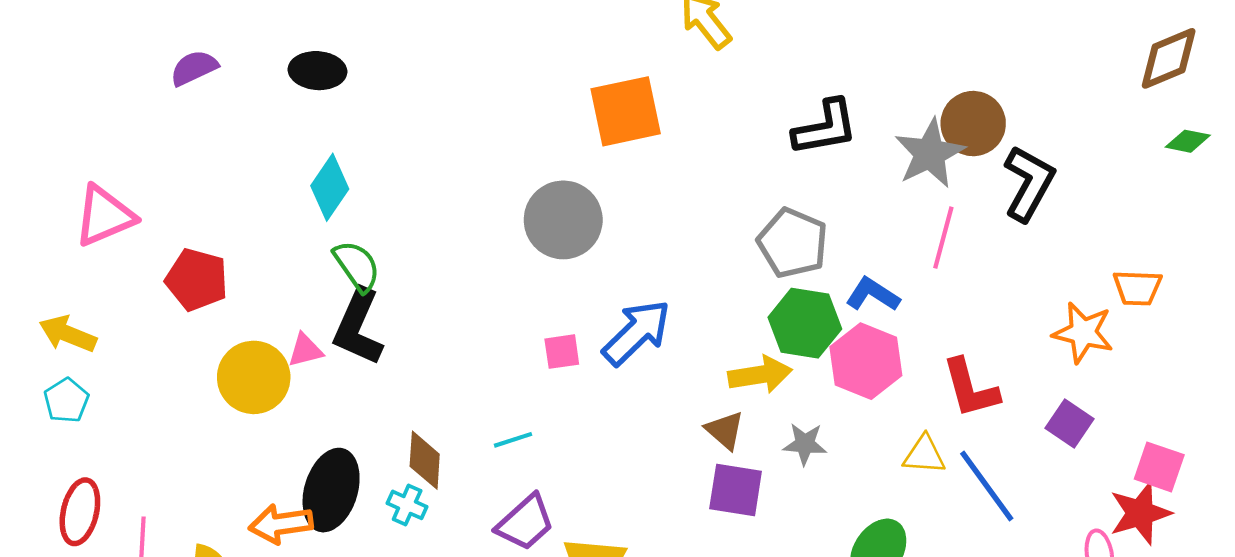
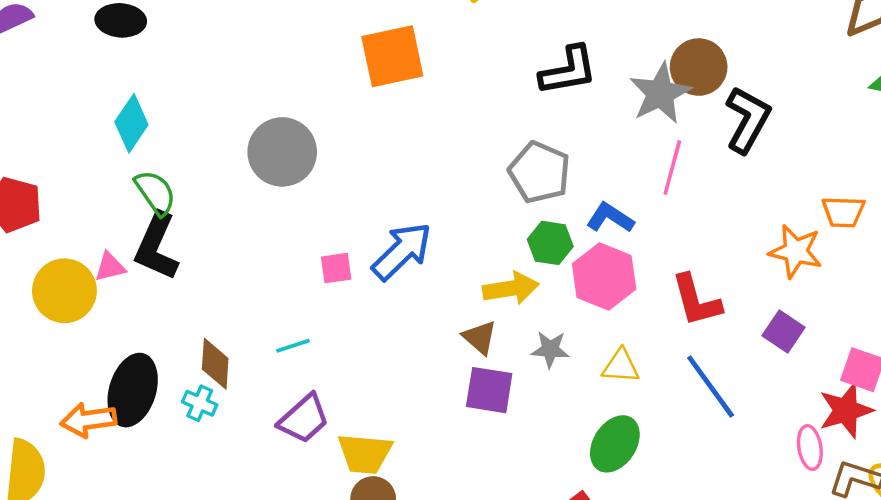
gray circle: (563, 220) -> (282, 152), moved
green hexagon: (805, 323) -> (550, 243), size x0.7
yellow triangle: (924, 455) -> (621, 366), moved

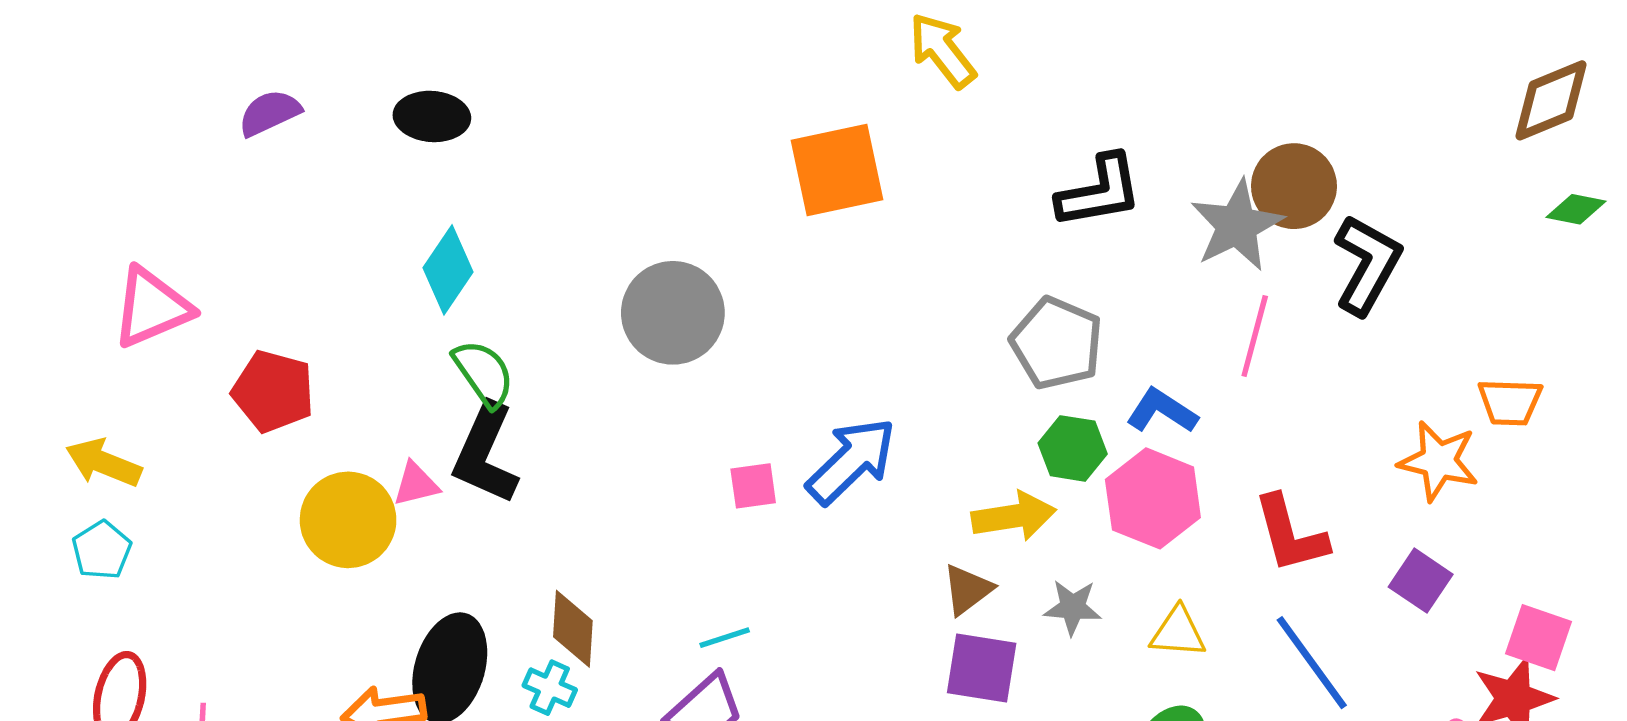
brown triangle: (480, 337) -> (967, 589), turned 42
cyan line: (293, 346) -> (725, 638), moved

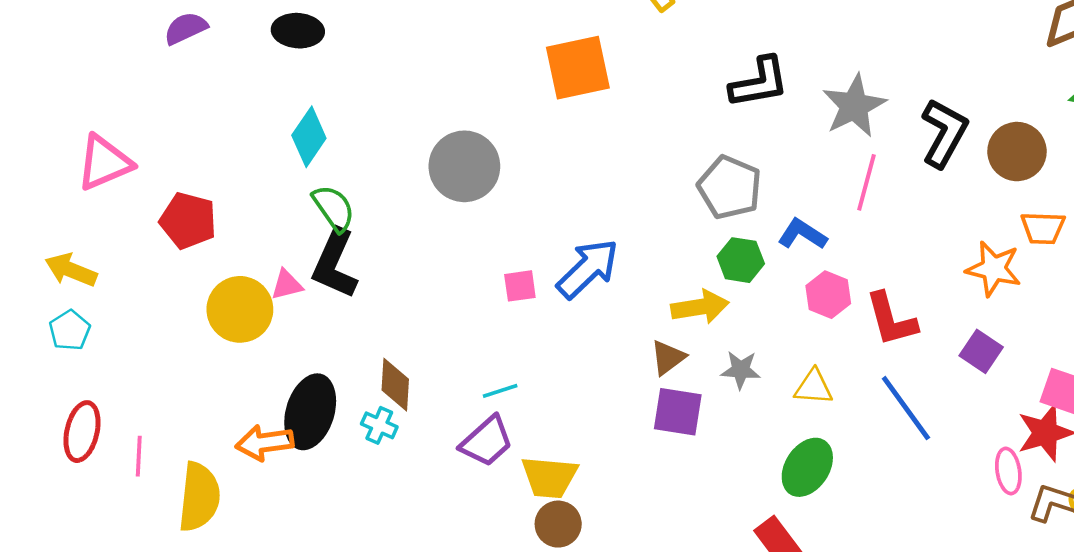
brown circle: (1294, 186) -> (1017, 152), moved
pink hexagon: (1153, 498) -> (828, 295), moved, size x0.7

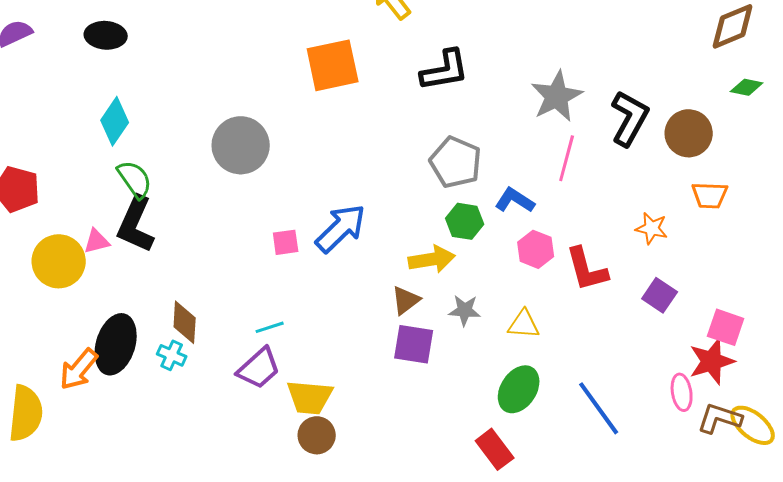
black L-shape: (759, 82) -> (445, 70), moved
orange star: (994, 269) -> (652, 228), moved, size x0.7
blue line: (906, 408) -> (599, 408), moved
orange arrow: (265, 443) -> (79, 369), turned -42

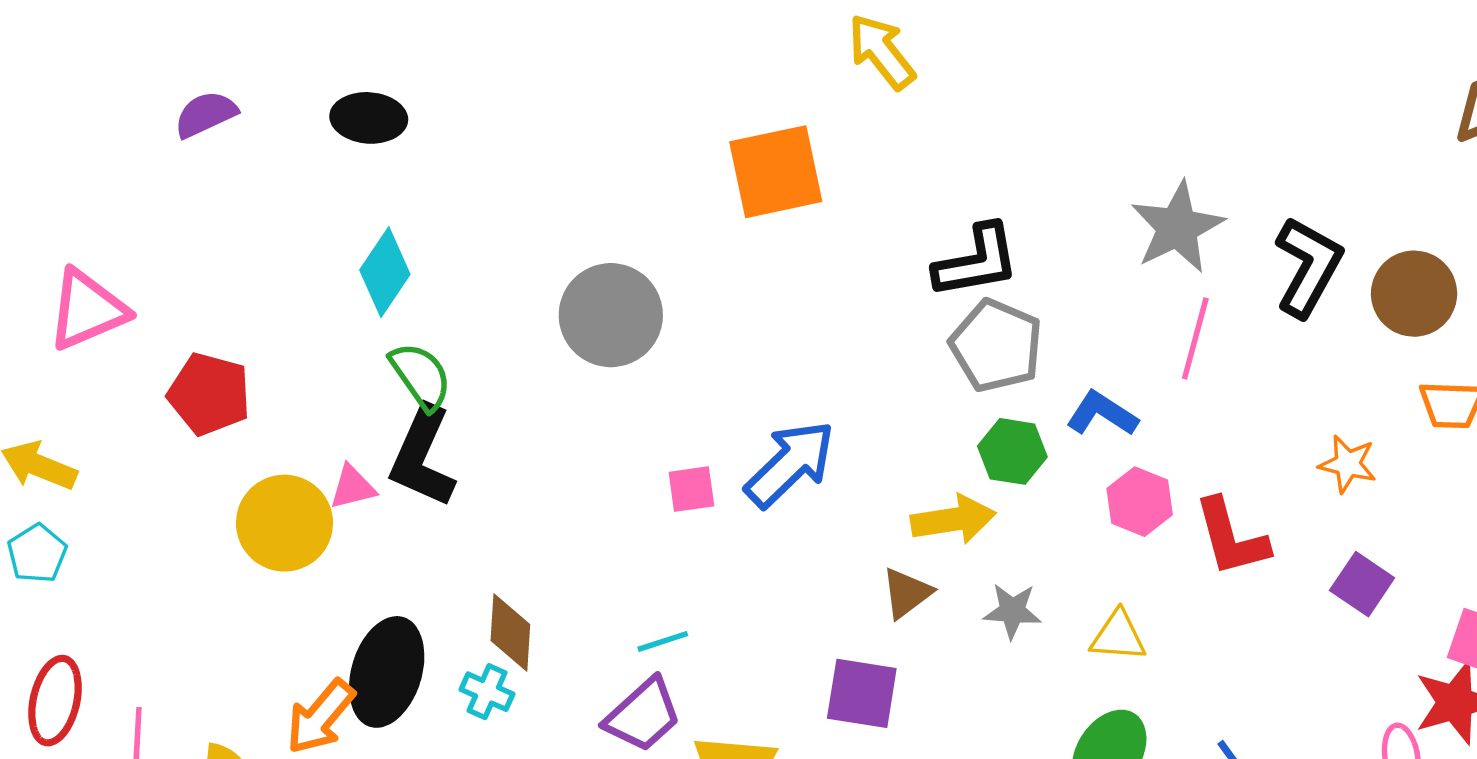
black L-shape: (445, 70) -> (977, 261), moved
purple square: (414, 344) -> (862, 693), moved

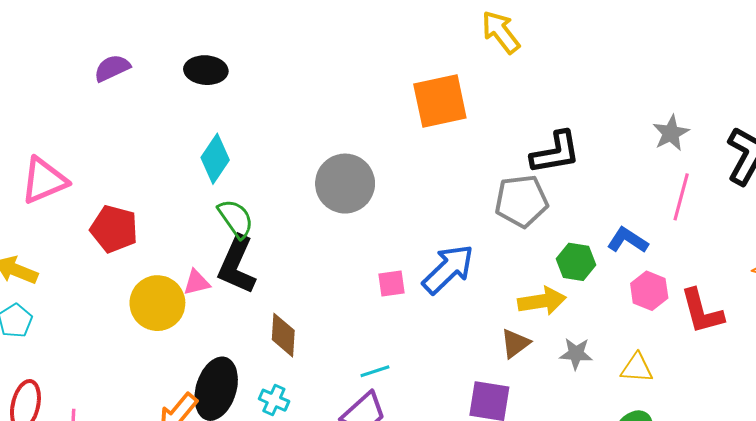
gray star: (1177, 227) -> (671, 133), size x0.7
gray pentagon: (996, 346) -> (521, 201), moved, turned -30
brown diamond: (510, 632) -> (283, 335), moved

